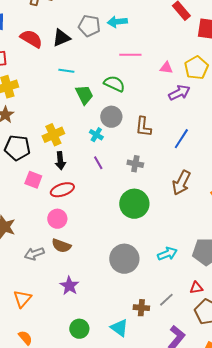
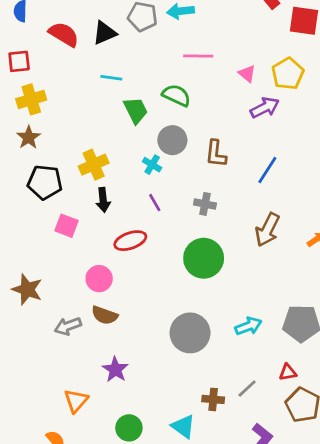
pink triangle: (166, 68) -> (247, 74), turned 32
red ellipse: (62, 190) -> (130, 241), moved
orange triangle: (22, 299) -> (76, 401), moved

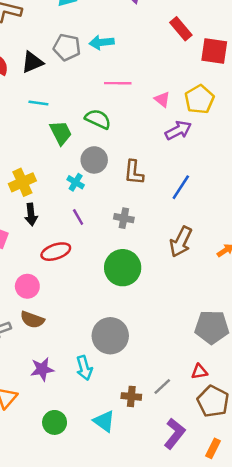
cyan arrow: (248, 326) -> (84, 368), moved, turned 95
purple star: (115, 370) -> (42, 369), turned 30

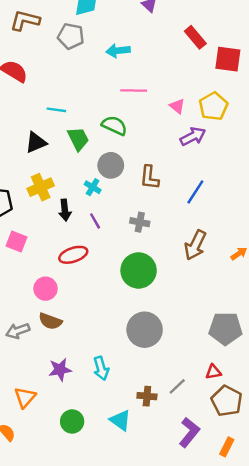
gray pentagon: (67, 47) -> (71, 36), moved
black triangle: (32, 62) -> (36, 142), moved
black arrow: (31, 214) -> (65, 210), moved
gray circle: (110, 336) -> (145, 330), moved

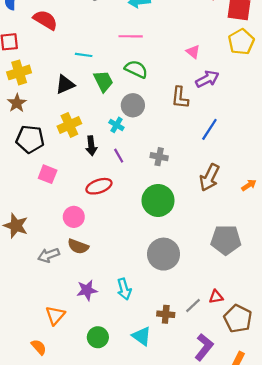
pink line: (134, 90) -> (131, 36), moved
yellow pentagon: (213, 106) -> (241, 42), moved
brown L-shape: (149, 177) -> (180, 98), moved
gray pentagon: (226, 328) -> (226, 240), moved
red triangle: (213, 372) -> (216, 297), moved

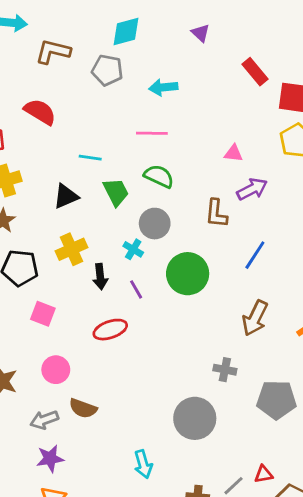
pink triangle: (193, 52) -> (233, 153), turned -32
gray cross: (159, 157) -> (225, 370), moved
green circle: (158, 200) -> (188, 274), moved
pink circle: (74, 217) -> (56, 370), moved
purple star: (87, 290) -> (50, 458), moved

